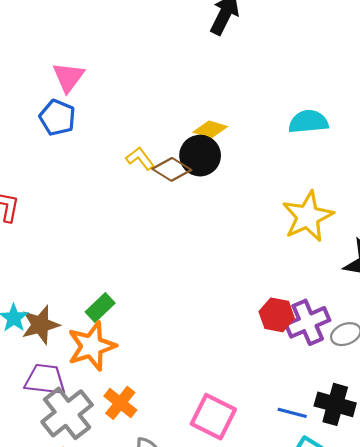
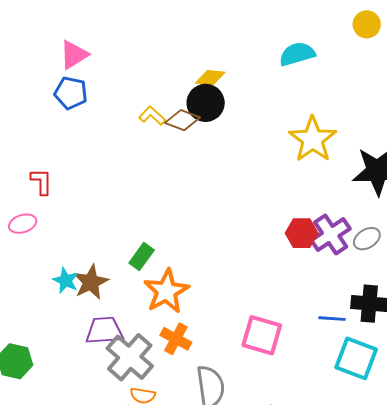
pink triangle: (68, 77) -> (74, 55), turned 32
orange star: (92, 346) -> (166, 291), moved

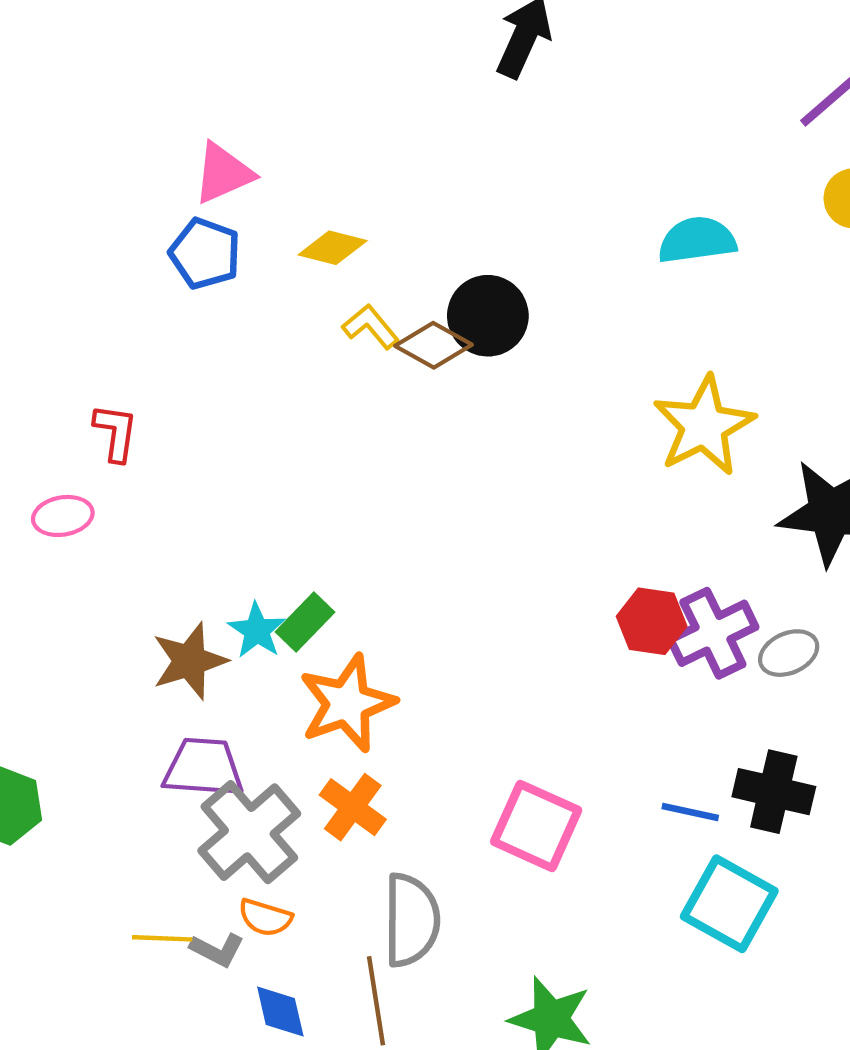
yellow diamond: (210, 78) -> (333, 248), moved
cyan star: (66, 280) -> (257, 630), moved

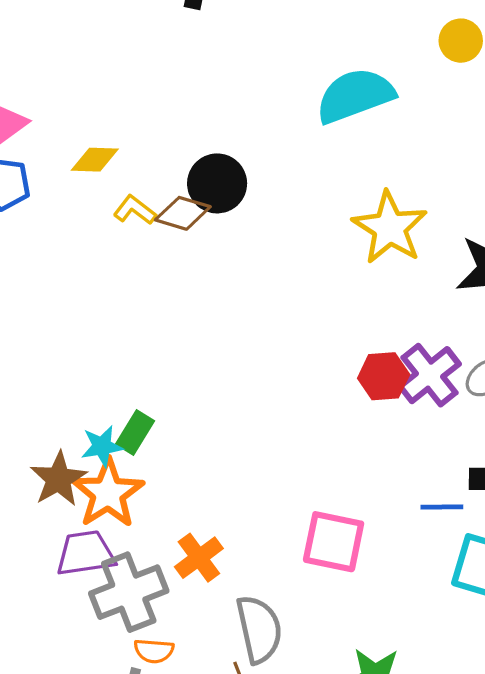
cyan semicircle: (697, 240) -> (355, 96), size x1.4
cyan star: (257, 630) -> (102, 446), turned -30
orange star: (347, 703) -> (108, 493), moved
orange cross: (353, 807) -> (199, 558), turned 30
gray cross: (249, 832) -> (129, 592), turned 32

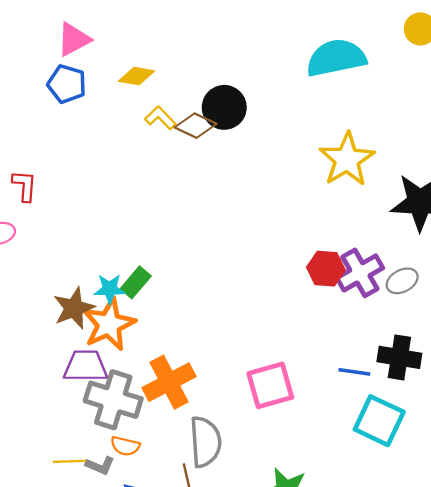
pink square: (334, 542) -> (270, 385), turned -36
orange cross: (199, 558) -> (169, 382), size x1.4
gray cross: (129, 592) -> (113, 400), turned 30

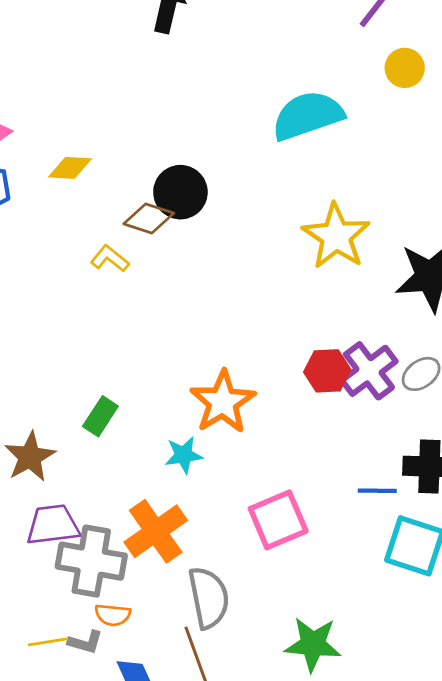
yellow L-shape: (160, 118) -> (110, 259), moved
cyan star: (110, 289) -> (184, 455), moved
orange star: (109, 324) -> (223, 402), moved

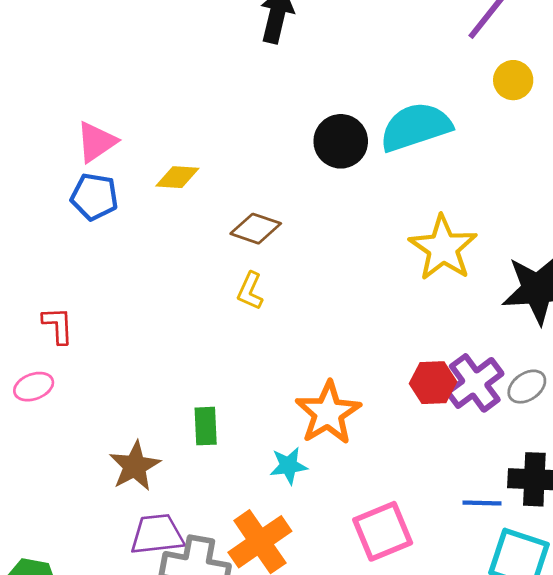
black circle: (180, 192) -> (341, 141), moved
yellow L-shape: (110, 259) -> (250, 291), moved, turned -105
green rectangle: (100, 416) -> (206, 426), turned -36

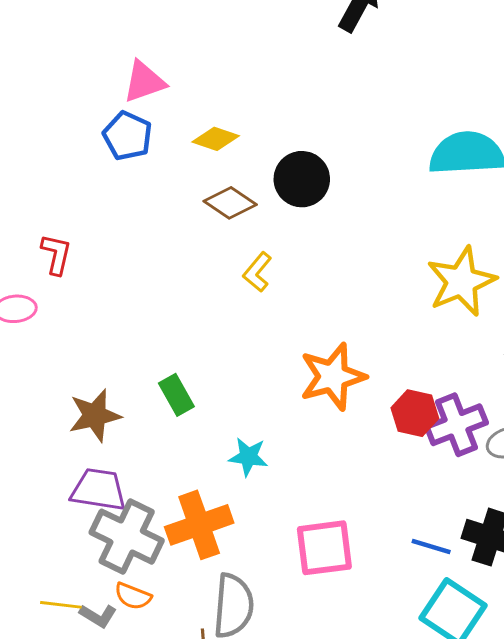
black circle: (341, 141) -> (302, 179), moved
brown diamond: (256, 229) -> (230, 203), moved
orange star: (328, 413) -> (333, 377), moved
green rectangle: (206, 426) -> (176, 395), turned -42

